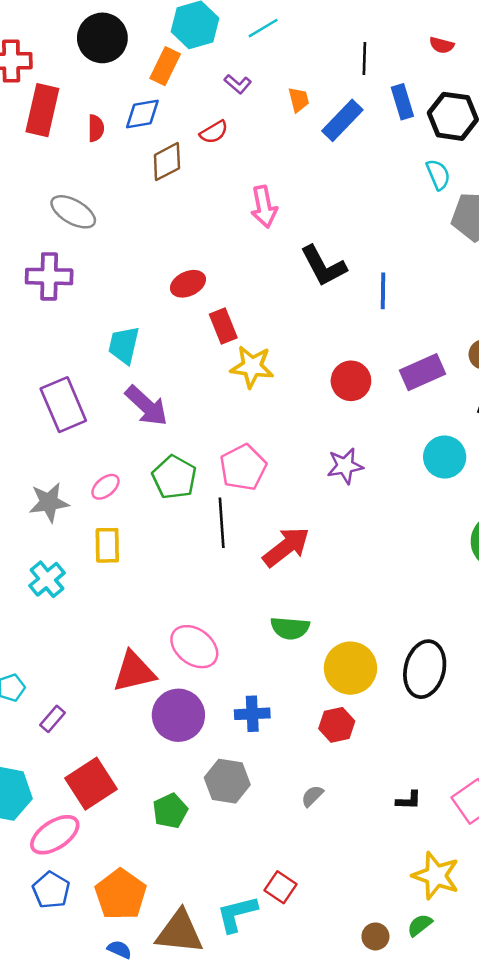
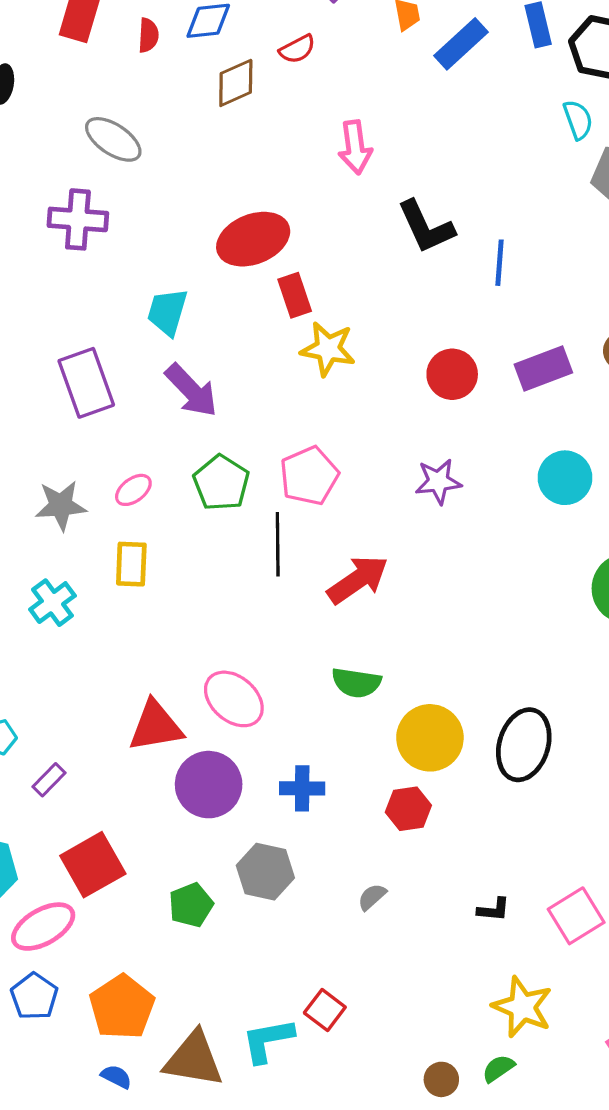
red ellipse: (188, 284) -> (253, 239), size x1.6

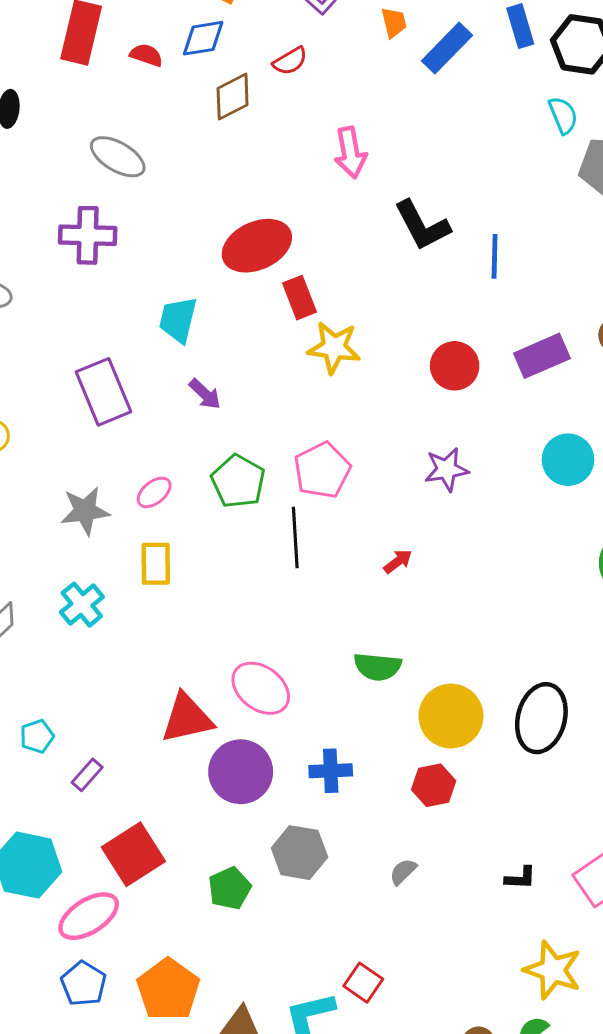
red semicircle: (148, 35) -> (146, 55), turned -72
purple arrow: (191, 390) -> (205, 394), size x0.6
red arrow: (358, 580) -> (398, 561), moved, size x0.5

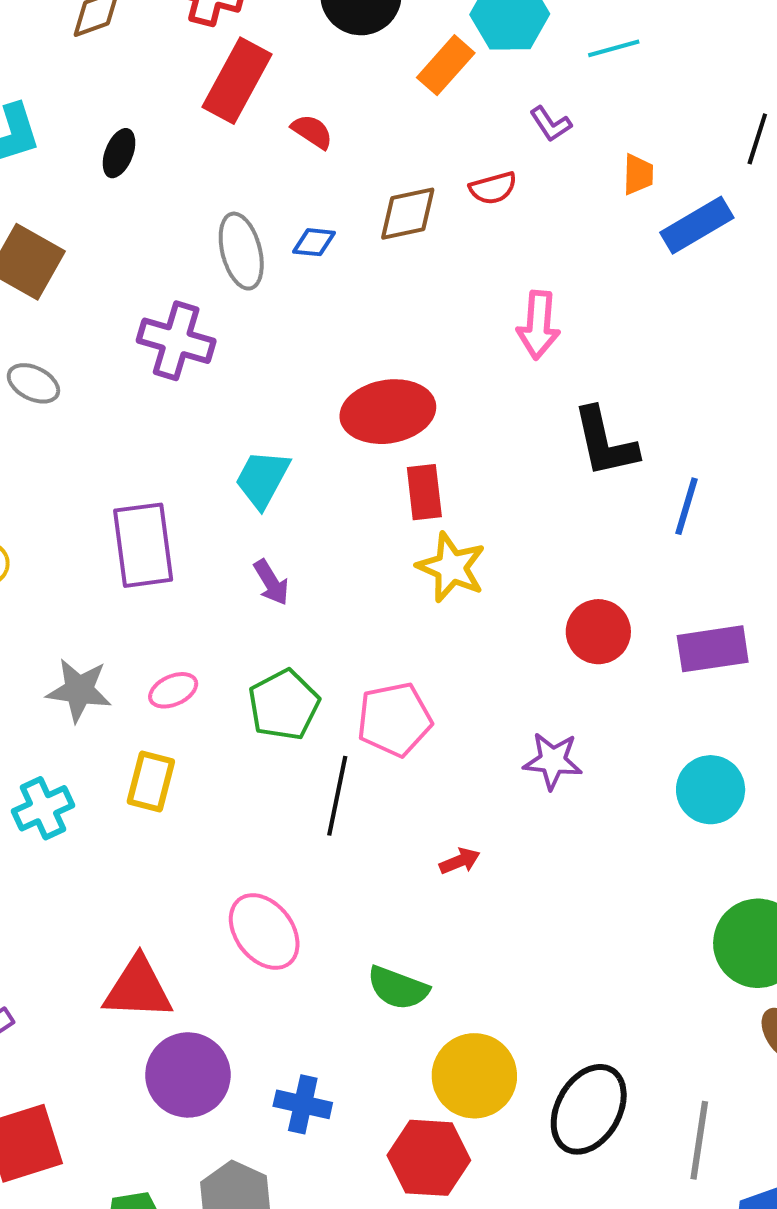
blue diamond: (203, 38) -> (314, 242), moved, size x0.7
gray ellipse: (118, 157) -> (241, 251), turned 30
pink ellipse: (261, 688) -> (264, 931), moved
red hexagon: (434, 785) -> (429, 1158), size x1.4

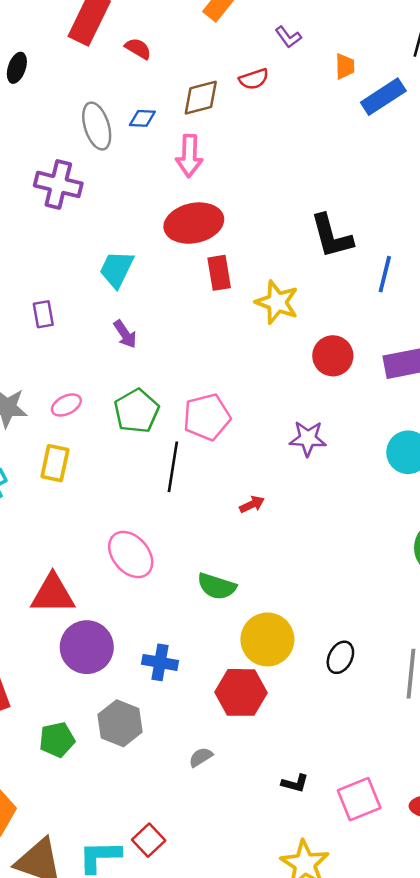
pink arrow: (538, 325) -> (189, 156), moved
purple rectangle: (143, 545) -> (43, 314), size x0.5
yellow star: (451, 567) -> (277, 302), moved
black ellipse: (589, 1109) -> (340, 657), size x0.6

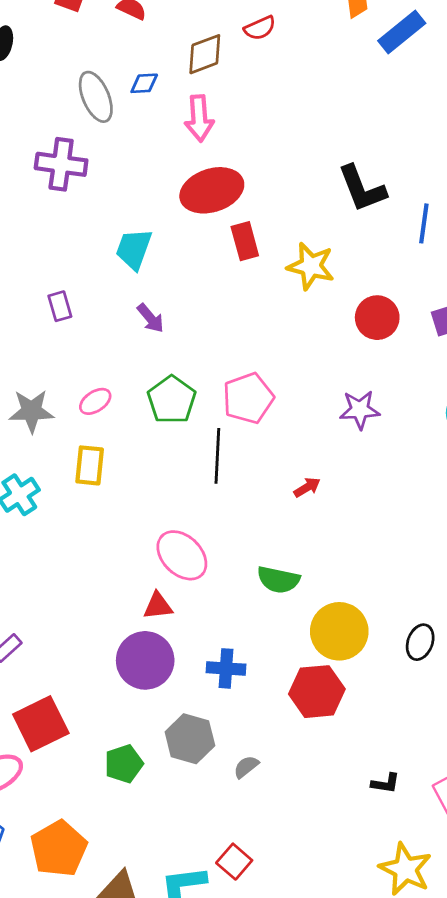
red triangle: (53, 594) -> (158, 606), moved, size x0.6
gray semicircle: (201, 757) -> (246, 767), moved

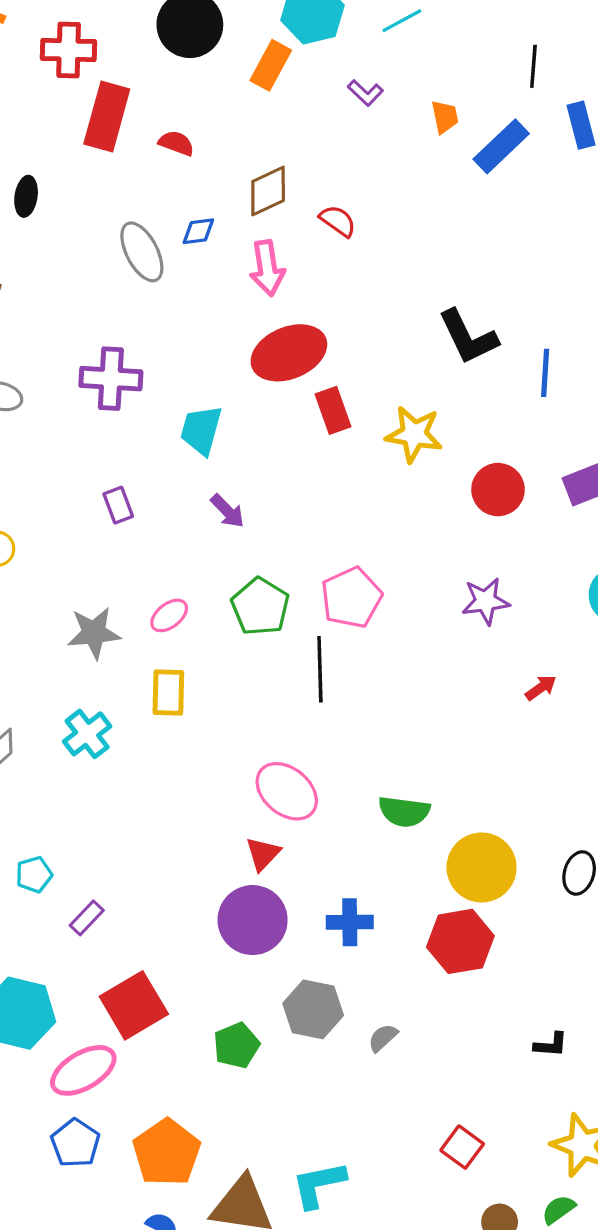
red semicircle: (260, 28) -> (338, 221), moved, turned -116
purple cross: (61, 164) -> (111, 379), moved
red arrow: (307, 487) -> (541, 688), moved
red triangle: (158, 606) -> (263, 854), turned -36
red square: (234, 862) -> (462, 1147), moved

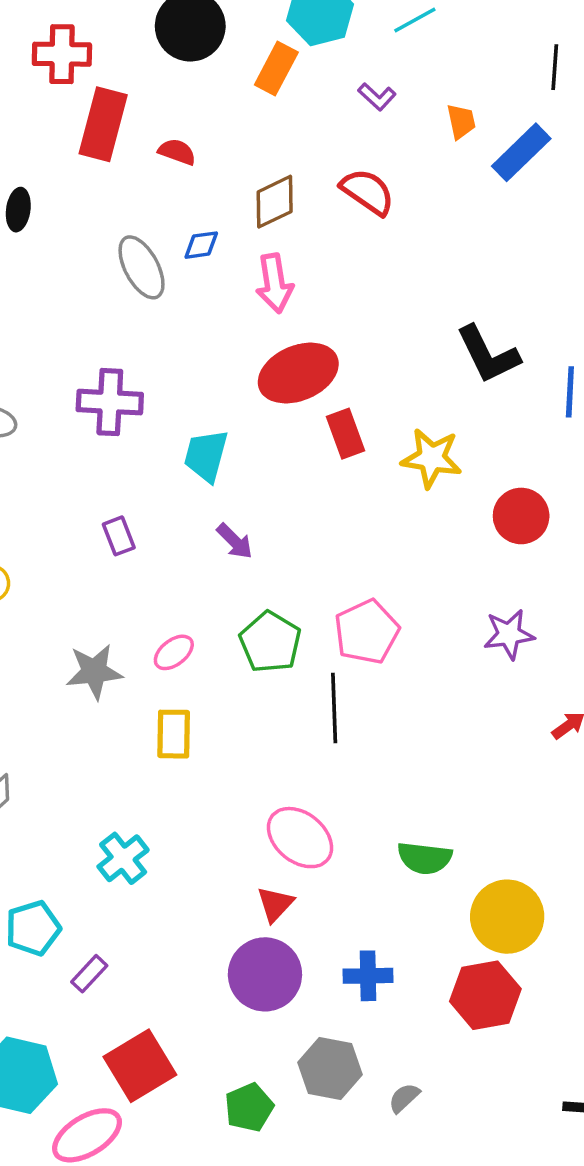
red semicircle: (338, 221) -> (368, 192), moved, size x1.4
cyan cross: (87, 734) -> (123, 858), moved
cyan pentagon: (34, 875) -> (33, 928), size x1.4

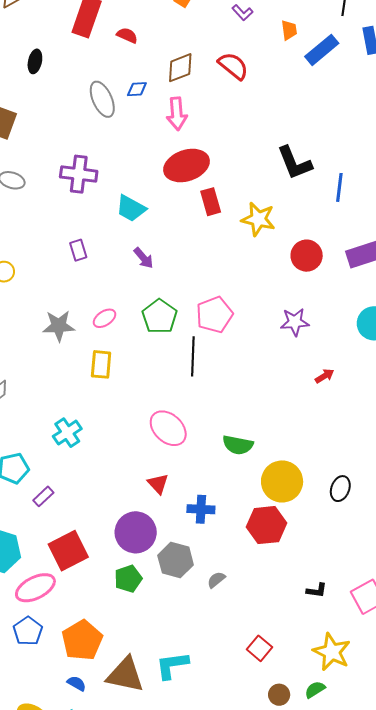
cyan trapezoid: (206, 456) -> (131, 208), turned -80
red triangle: (275, 904) -> (158, 484), moved, turned -30
purple circle: (265, 974) -> (136, 532), moved

